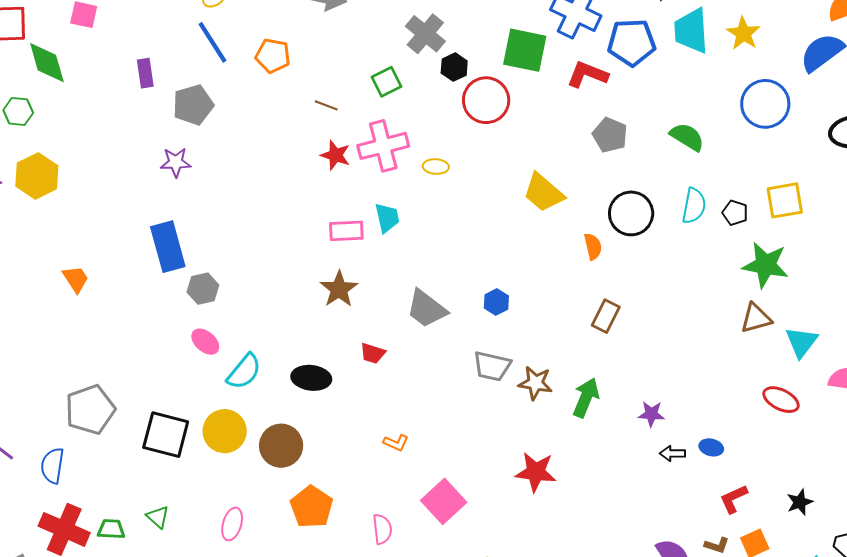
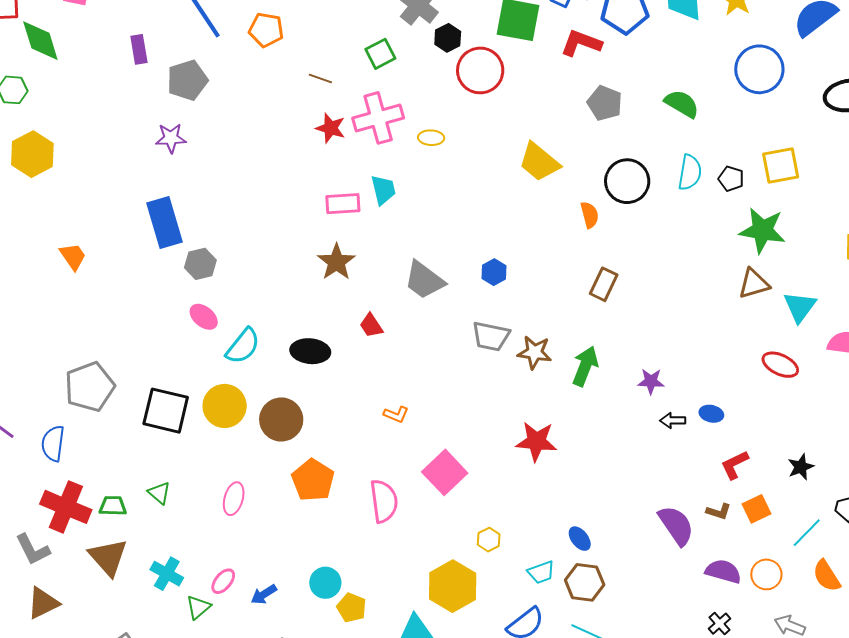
red trapezoid: (373, 353) -> (371, 325), turned 40
pink semicircle: (382, 529) -> (384, 501), size x1.4

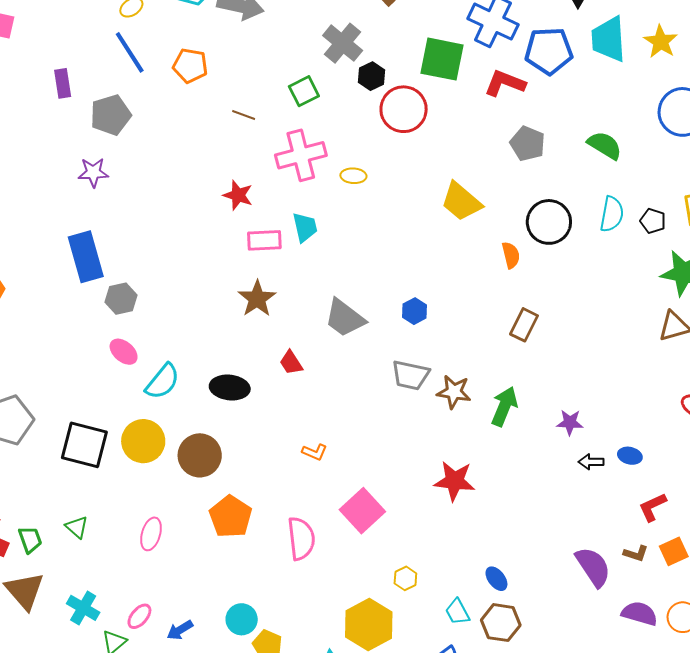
red star: (331, 128) -> (238, 195), moved
green trapezoid: (113, 506) -> (30, 540), turned 68
cyan trapezoid: (541, 572) -> (457, 612), turned 80

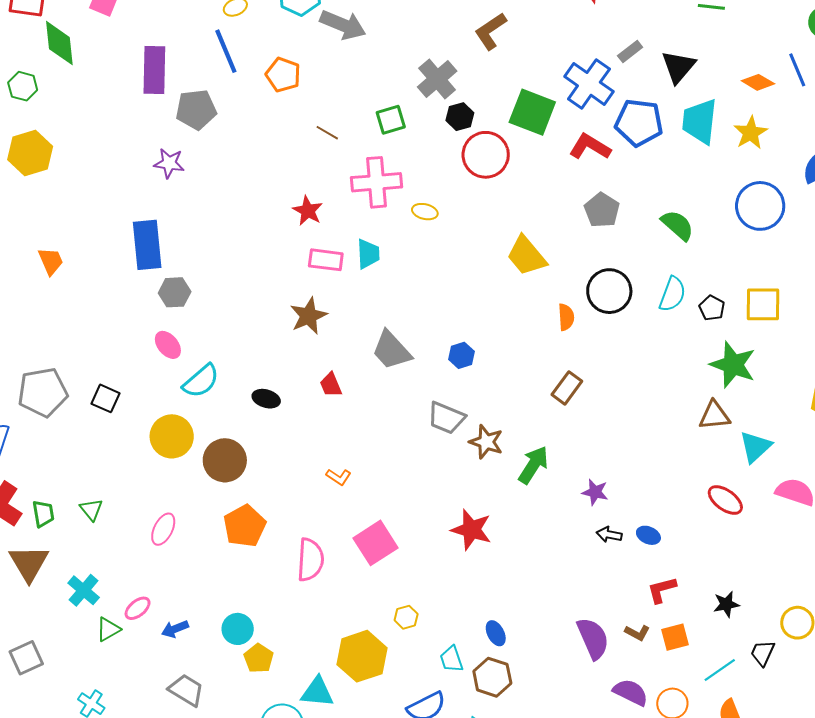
purple rectangle: (63, 83) -> (154, 70), size x1.6
black ellipse: (230, 388) -> (266, 399), size x0.7
black square: (84, 445) -> (105, 398), moved, size x0.6

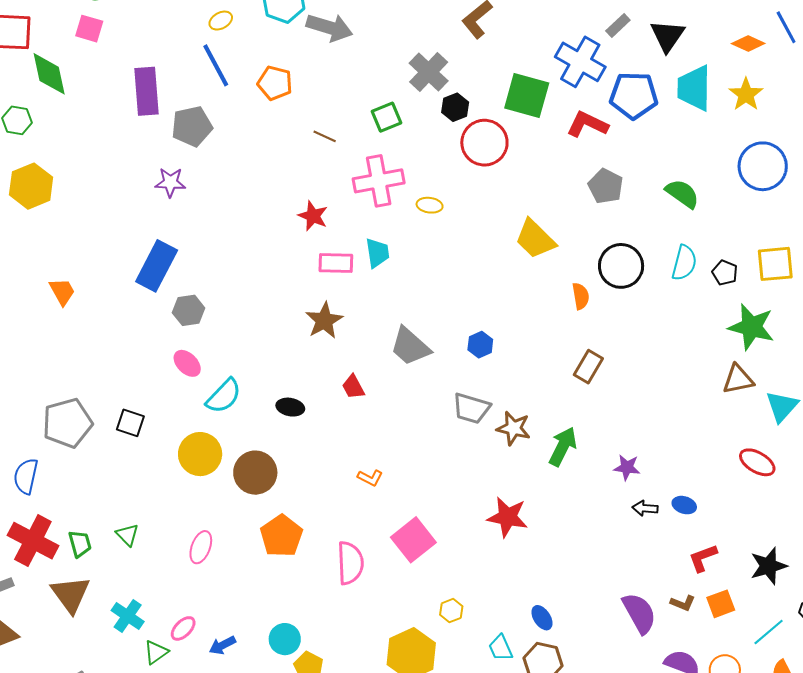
blue rectangle: (147, 245) -> (157, 266), turned 39
black star: (726, 604) -> (769, 566), size x1.4

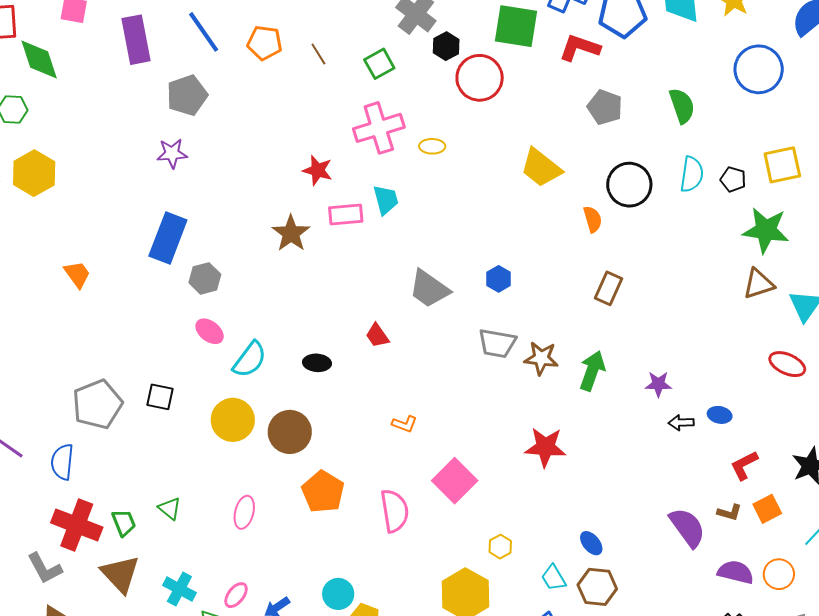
purple rectangle: (146, 91) -> (136, 40), moved
brown line: (325, 136) -> (318, 54), moved, turned 40
green semicircle: (682, 194) -> (682, 106), turned 42
brown star: (324, 321) -> (291, 233), moved

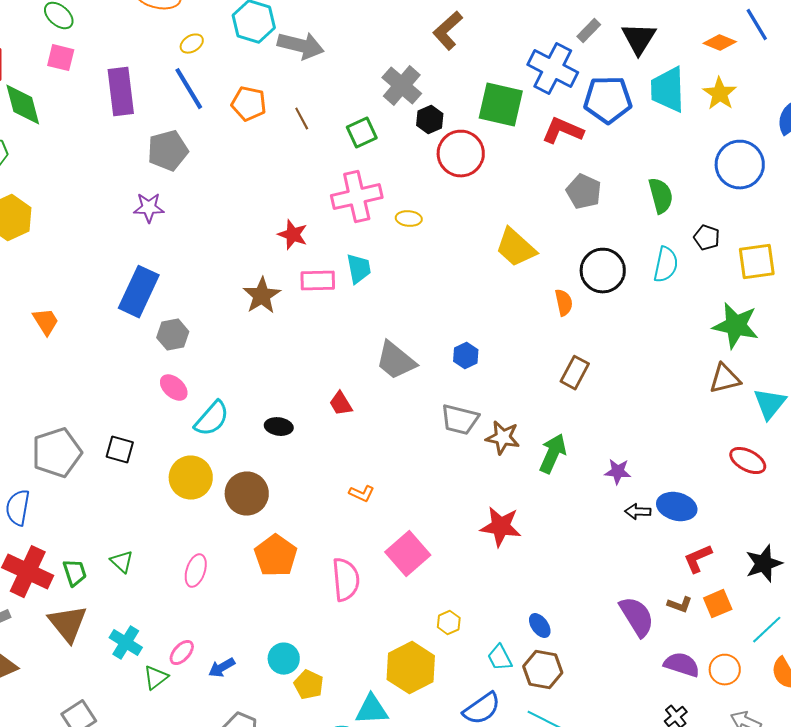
black pentagon: (733, 179) -> (707, 238), moved
blue ellipse: (720, 415) -> (677, 507), size x1.6

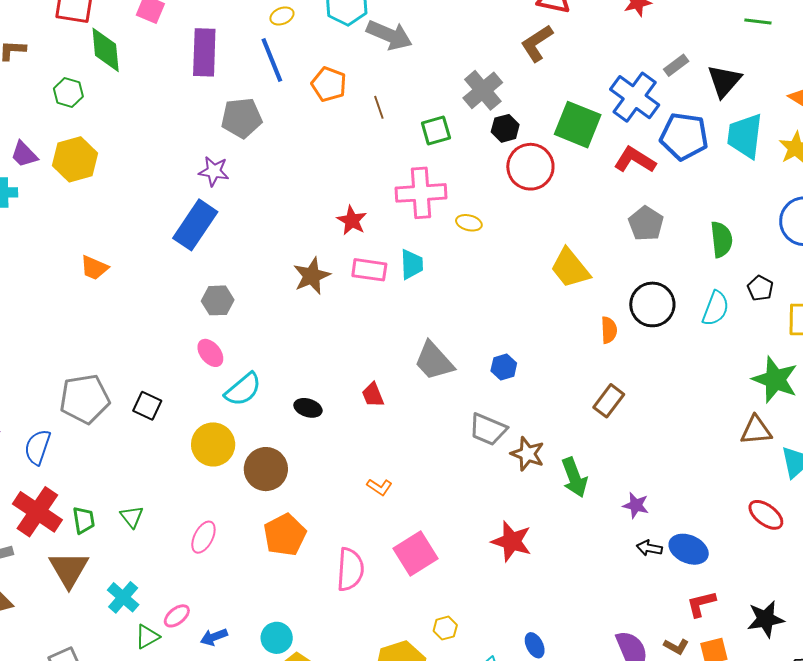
blue rectangle: (139, 292) -> (195, 225), moved
orange trapezoid: (46, 322) -> (94, 268), turned 136
green arrow: (553, 454) -> (574, 477), turned 126

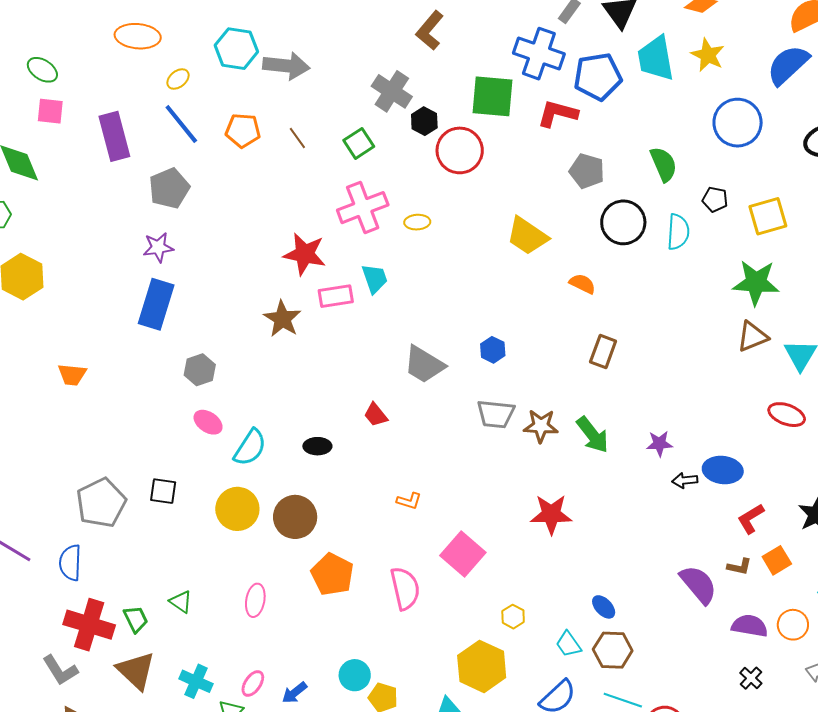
red star: (352, 220) -> (305, 254), size x1.4
black circle: (652, 304) -> (623, 222), moved
orange semicircle: (609, 330) -> (582, 284), turned -44

